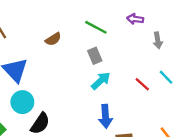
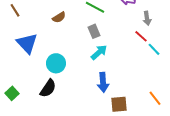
red line: (142, 84) -> (141, 36), moved
cyan circle: (22, 102) -> (56, 63), moved

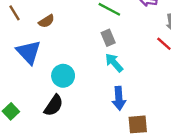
brown semicircle: (59, 17) -> (46, 21), moved
cyan arrow: (99, 52) -> (114, 63), turned -90

